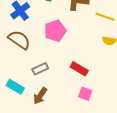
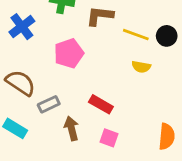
brown semicircle: (19, 40) -> (21, 83), moved
brown arrow: (40, 96) -> (71, 128), moved, turned 132

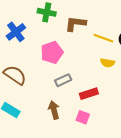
gray rectangle: (49, 104) -> (63, 80), moved
red rectangle: (101, 104) -> (89, 94), moved, turned -48

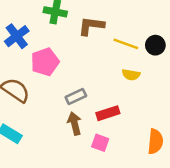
pink pentagon: (52, 52) -> (45, 62), moved
brown arrow: (54, 110) -> (75, 123), moved

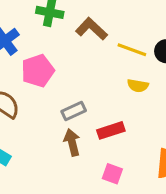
brown L-shape: (91, 26) -> (91, 29), turned 36
pink square: (100, 143) -> (112, 174), moved

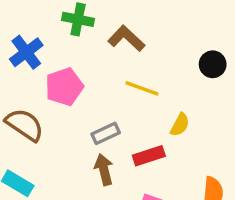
yellow line: (132, 50) -> (142, 88), moved
yellow semicircle: (138, 86) -> (180, 125), moved, turned -72

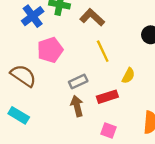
blue cross: (26, 52) -> (33, 16), moved
yellow line: (142, 88) -> (103, 51), turned 45

